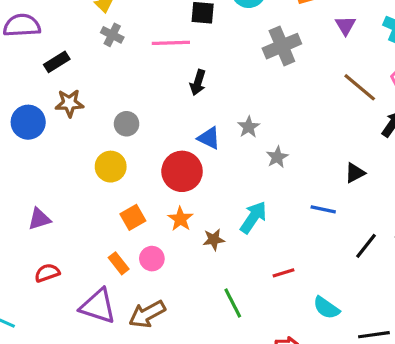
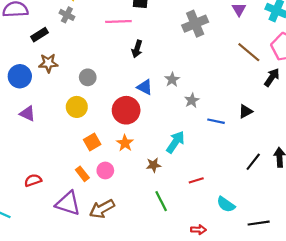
gray cross: (112, 35) -> (67, 15), moved
blue line: (323, 209) -> (216, 121), moved
purple triangle: (39, 219) -> (27, 114), moved, turned 42
brown star: (214, 240) -> (153, 165), moved

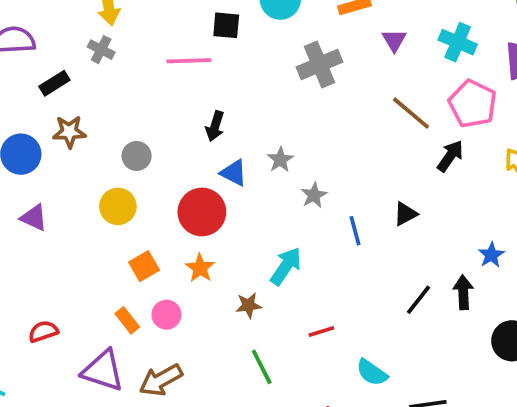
black arrow: (137, 49) -> (215, 126), moved
blue line: (216, 121) -> (355, 231), turned 63

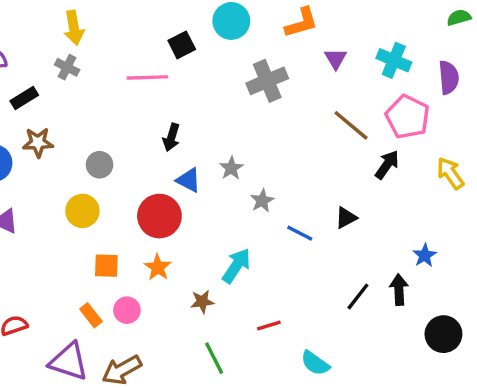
black square: (226, 25) -> (182, 45), turned -32
blue line: (355, 231) -> (300, 233), turned -48
orange square: (144, 266) -> (106, 266), turned 32

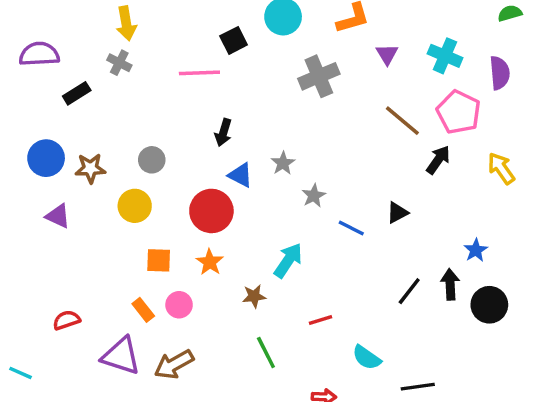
brown star: (38, 142) -> (90, 168), moved
black circle: (443, 334) -> (489, 305), moved

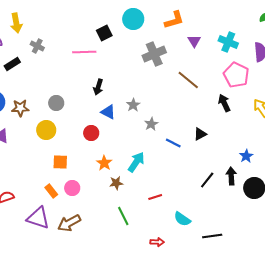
yellow arrow: (126, 23) -> (16, 23), moved
brown line: (402, 121) -> (188, 80), moved
black arrow: (438, 160) -> (224, 103), turned -60
red circle: (211, 211) -> (91, 133), size x0.6
orange star: (210, 262) -> (104, 163), moved

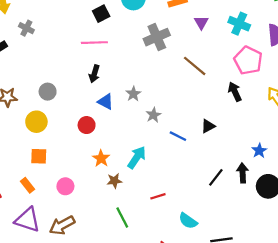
pink line: (84, 52) -> (94, 43), moved
orange square: (60, 162) -> (39, 156), moved
orange rectangle: (51, 191) -> (28, 185), moved

